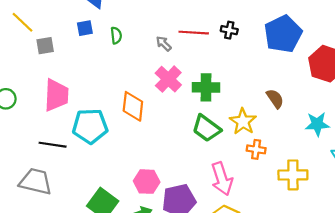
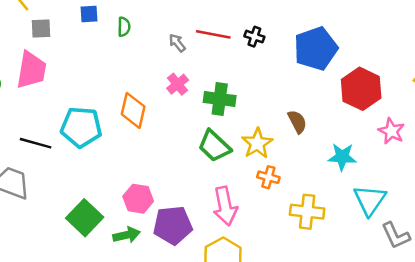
pink cross: (168, 79) -> (178, 84), size x0.7
pink trapezoid: (56, 95) -> (31, 70), moved

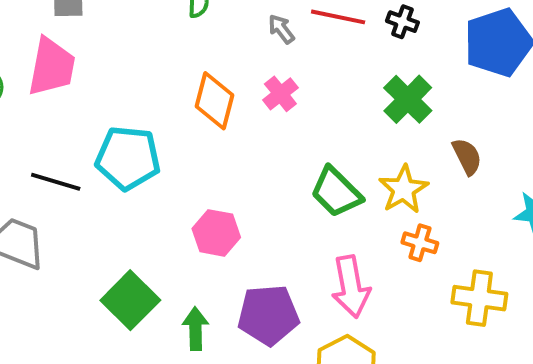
green cross: (220, 99) -> (408, 99), moved, turned 36
orange diamond: (133, 110) -> (214, 101), moved
pink hexagon: (138, 199) -> (216, 233), moved
green arrow: (127, 235) -> (195, 329), turned -80

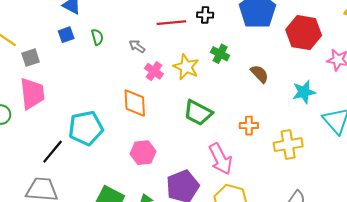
gray arrow: (281, 29) -> (137, 46), moved
green cross: (408, 99) -> (220, 54), size x0.7
orange diamond: (214, 101) -> (135, 103), moved
black line: (56, 182) -> (53, 152), turned -50
yellow star: (403, 189) -> (186, 67), moved

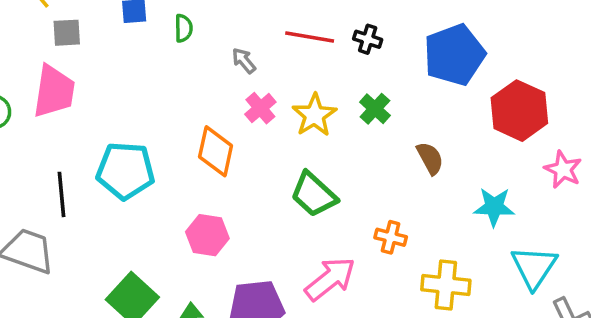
black line: (53, 152) -> (61, 194), turned -60
pink arrow: (220, 159) -> (330, 279), turned -116

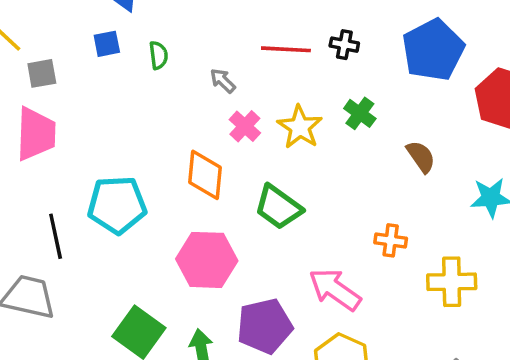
green trapezoid: (314, 194) -> (278, 207), moved
pink hexagon: (207, 235) -> (207, 260), size x1.4
pink arrow: (330, 279) -> (335, 289), turned -100

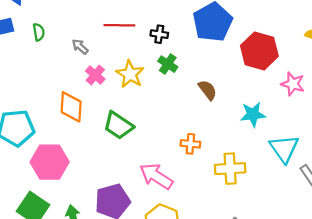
black cross: (344, 45) -> (159, 34), moved
pink hexagon: (207, 260) -> (50, 162), moved

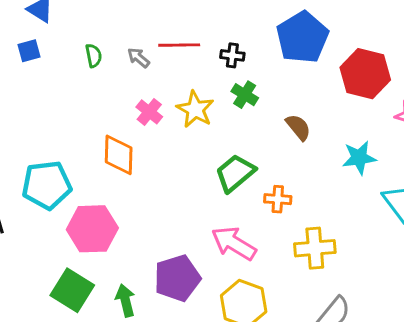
green semicircle: (39, 32) -> (94, 56), moved
gray arrow: (80, 47) -> (139, 58), moved
green trapezoid: (118, 125) -> (235, 173), moved, turned 108
yellow cross: (230, 169) -> (315, 248), moved

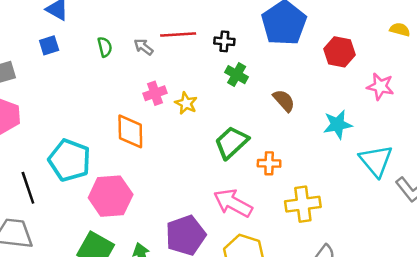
red hexagon: (365, 74) -> (339, 52), size x0.7
yellow star: (195, 109) -> (186, 103), moved, size x0.7
pink cross: (149, 112) -> (155, 93), turned 35
cyan pentagon: (47, 185) -> (70, 160), turned 30

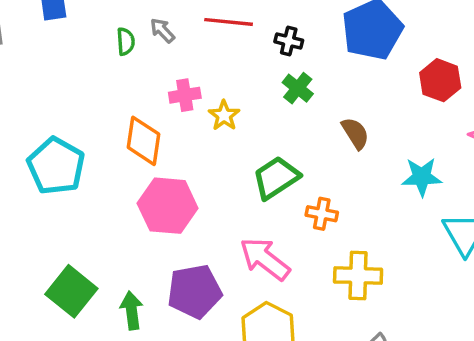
green semicircle: (105, 47) -> (126, 41), moved
gray arrow: (144, 47) -> (162, 30), moved
pink hexagon: (111, 196) -> (168, 206), moved

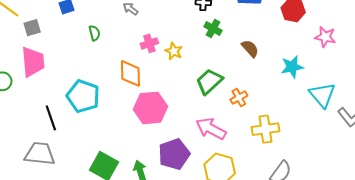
green semicircle: (126, 41) -> (94, 33), moved
orange cross: (322, 214) -> (239, 98), turned -30

